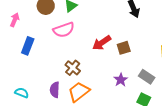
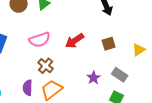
pink semicircle: (64, 30) -> (40, 40), moved
brown square: (124, 48) -> (109, 44), moved

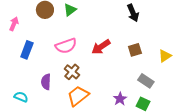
purple star: (94, 78) -> (120, 99), moved
purple semicircle: (28, 88) -> (46, 82), moved

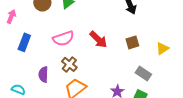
red arrow: (101, 47) -> (98, 39), turned -102

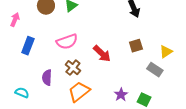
red arrow: (98, 39) -> (102, 54), moved
gray rectangle: (143, 73) -> (155, 70), moved

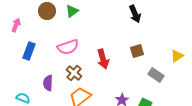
yellow triangle: (166, 52) -> (177, 56), moved
red arrow: (102, 54) -> (103, 59), turned 30

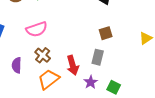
red arrow: (103, 59) -> (73, 65), moved
gray rectangle: (156, 75) -> (98, 57), moved, turned 70

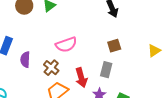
pink semicircle: (37, 29) -> (66, 45), moved
purple semicircle: (17, 65) -> (25, 60), moved

